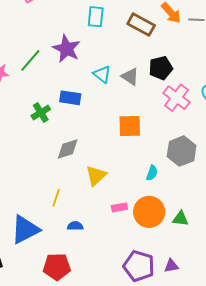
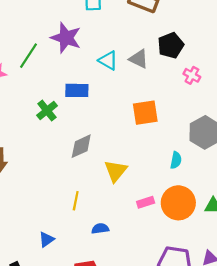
pink cross: (176, 98) -> (192, 75), size x0.6
blue triangle: (25, 230) -> (46, 239), size x0.5

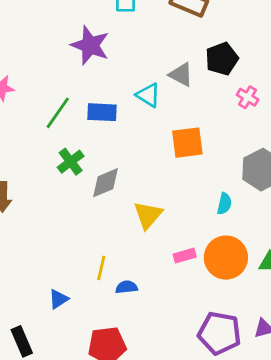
green line: (28, 56) -> (58, 113), moved
cyan triangle: (108, 60) -> (148, 95), moved
green cross: (47, 111) -> (71, 162), moved
yellow line: (76, 201) -> (101, 268), moved

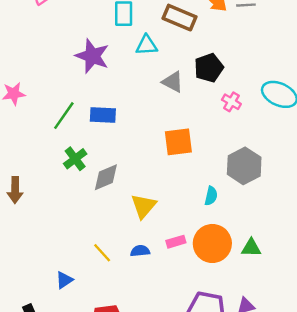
cyan triangle: (148, 95) -> (146, 45), moved, turned -35
yellow line: (101, 268) -> (102, 253), turned -55
blue semicircle: (127, 287) -> (140, 251), moved

